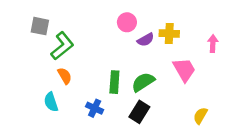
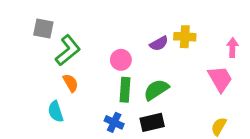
pink circle: (127, 22) -> (121, 60), moved
pink trapezoid: (184, 70) -> (220, 79), moved
blue cross: (95, 108) -> (114, 122), moved
black rectangle: (139, 112) -> (152, 122), turned 45

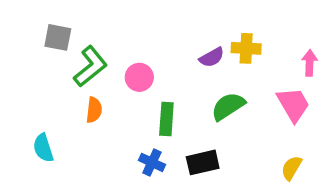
pink circle: (121, 60) -> (139, 77), moved
orange semicircle: (71, 83) -> (94, 110), turned 36
green semicircle: (156, 90) -> (228, 106), moved
cyan semicircle: (56, 112) -> (43, 148), moved

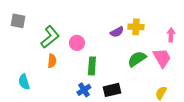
gray square: (58, 37) -> (18, 21), moved
green semicircle: (228, 106) -> (137, 59), moved
blue cross: (152, 162) -> (84, 90), turned 32

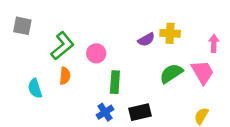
cyan semicircle: (24, 82) -> (35, 88), moved

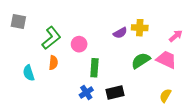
pink arrow: (214, 43) -> (176, 36), turned 48
pink trapezoid: (203, 72) -> (166, 60), turned -35

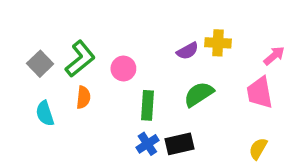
gray square: (18, 22) -> (40, 64), moved, turned 35
pink trapezoid: (166, 60) -> (260, 93), turned -125
green semicircle: (141, 61) -> (199, 94), moved
blue cross: (86, 92) -> (147, 144), moved

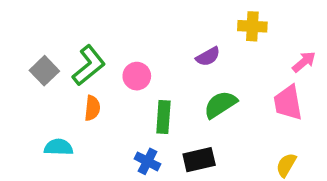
yellow cross: (218, 43) -> (252, 26), moved
cyan semicircle: (45, 113) -> (59, 147), moved, turned 110
blue cross: (147, 144) -> (147, 161), moved, turned -30

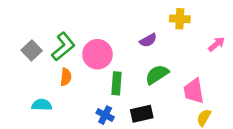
pink circle: (137, 76) -> (97, 54), size x1.5
pink trapezoid: (288, 103) -> (194, 91), moved

